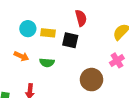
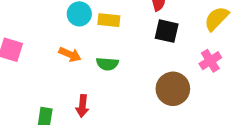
black square: (70, 40) -> (167, 31), moved

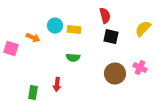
orange arrow: (70, 54) -> (33, 38), moved
pink cross: (210, 61) -> (140, 68), moved, turned -32

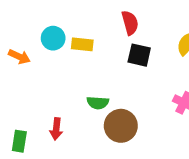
green semicircle: (73, 58) -> (98, 103), moved
brown circle: (115, 74) -> (121, 126), moved

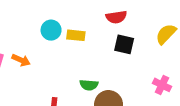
red semicircle: (130, 23) -> (116, 17), turned 96
orange arrow: (19, 57) -> (21, 60), moved

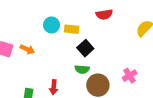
black square: (124, 44) -> (85, 48), moved, turned 35
pink cross: (162, 85) -> (130, 76), moved, turned 32

